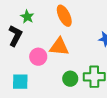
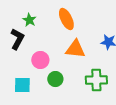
orange triangle: (59, 47) -> (75, 49), moved
green circle: (70, 79) -> (55, 79), moved

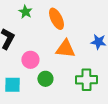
green star: (29, 20) -> (25, 12), moved

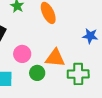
orange triangle: (65, 49) -> (55, 58), moved

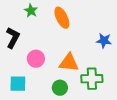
green circle: (37, 73) -> (60, 88), moved

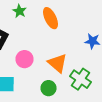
orange triangle: (69, 63) -> (58, 63), turned 35
green cross: (92, 79) -> (80, 79), turned 35

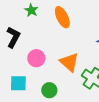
green circle: (48, 88) -> (49, 90), moved

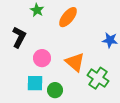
orange ellipse: (62, 17) -> (68, 17), turned 65
cyan square: (18, 83) -> (35, 83), moved

